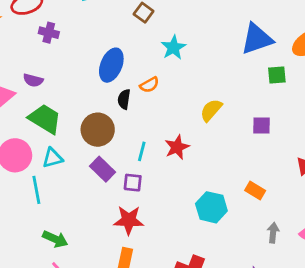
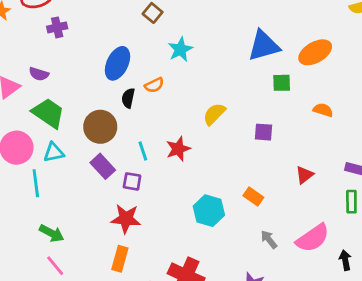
purple cross: (49, 33) -> (57, 27), turned -30
cyan line: (142, 151) -> (143, 151), turned -36
gray arrow: (273, 233) -> (269, 239), turned -48

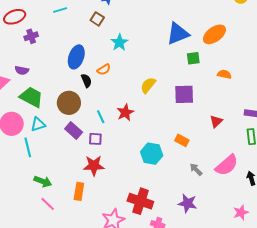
black semicircle: (128, 98) -> (86, 81), turned 152
purple square: (264, 132) -> (184, 94), size x1.5
orange rectangle: (120, 259) -> (79, 191), moved

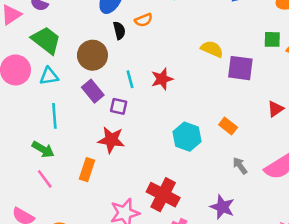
green square: (193, 58) -> (272, 39), moved
yellow semicircle: (148, 85) -> (212, 49), moved, turned 66
cyan line: (28, 147) -> (54, 116), moved

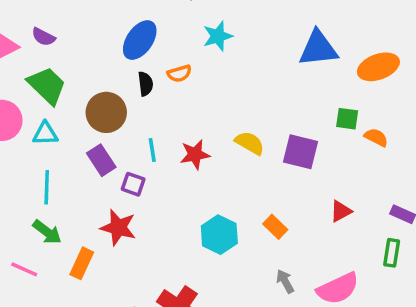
yellow semicircle: (212, 49) -> (250, 143), moved
green arrow: (43, 149) -> (47, 232), moved
pink line: (45, 179) -> (24, 269), turned -36

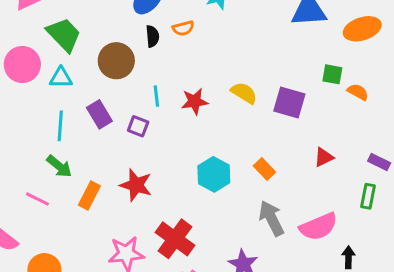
purple rectangle: (101, 160) -> (99, 114), moved
red star: (118, 228) -> (136, 185), moved
gray arrow: (285, 281) -> (271, 218), size x1.6

